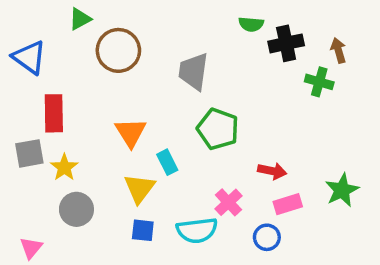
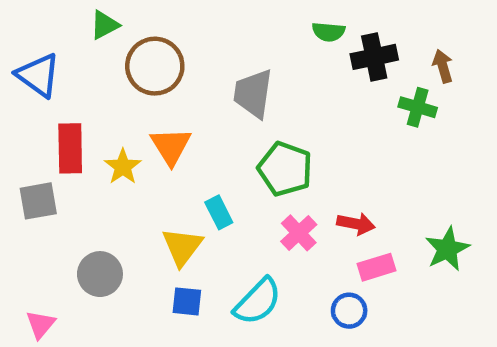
orange triangle: (131, 132) -> (171, 146), moved
yellow star: (64, 167) -> (123, 167), moved
pink cross: (228, 202) -> (299, 233), moved
cyan semicircle: (197, 230) -> (258, 301), turned -39

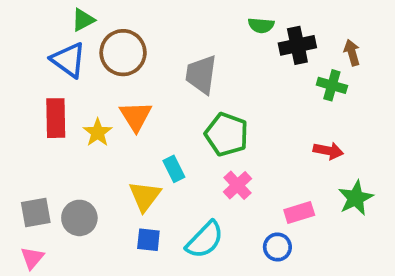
blue triangle: (38, 75) -> (69, 60), moved
gray square: (38, 201) -> (36, 212), moved
red arrow: (356, 224) -> (328, 151), moved

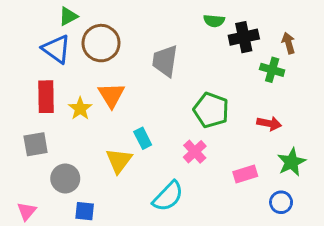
green pentagon: (227, 134) -> (211, 110), moved
gray square: (36, 212) -> (36, 144), moved
blue square: (148, 240) -> (85, 211), moved
blue circle: (277, 247) -> (281, 202), moved

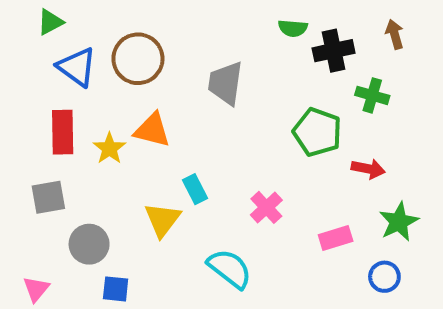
green triangle: (68, 16) -> (50, 22), moved
brown arrow: (288, 43) -> (395, 34), moved
orange triangle: (111, 95) -> (152, 130), turned -44
green pentagon: (211, 110) -> (317, 132), moved
cyan semicircle: (168, 196) -> (230, 269), turned -96

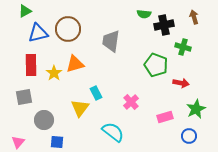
blue triangle: (77, 67) -> (38, 33), turned -50
orange triangle: (152, 130) -> (75, 64), turned -30

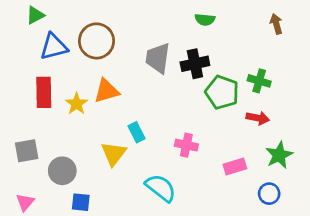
black cross: (164, 25) -> (195, 64), moved
green cross: (183, 47) -> (259, 81), moved
gray square: (24, 97) -> (27, 151), moved
pink cross: (131, 102) -> (186, 145), turned -35

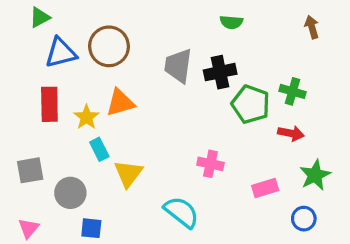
cyan rectangle: (136, 132) -> (99, 149), moved

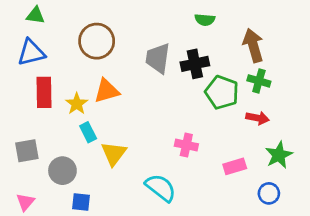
green triangle: (40, 17) -> (35, 15), turned 36
brown arrow: (312, 27) -> (253, 45), moved, size x1.6
blue triangle: (61, 53) -> (31, 52), moved

